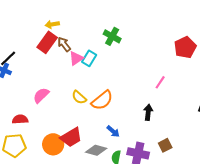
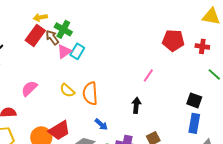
green cross: (112, 36) -> (63, 29), moved
red pentagon: (185, 47) -> (173, 40), turned 30
orange semicircle: (102, 100) -> (90, 93), turned 125

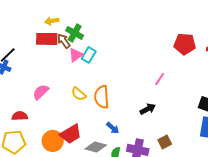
red rectangle: (35, 35) -> (47, 39), turned 55
black arrow: (136, 105) -> (148, 109), turned 56

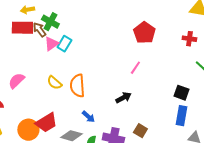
red pentagon: (185, 44) -> (144, 33), moved, turned 30
brown square: (165, 142) -> (140, 131), turned -32

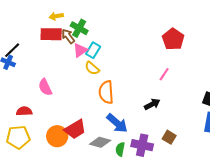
pink semicircle: (16, 81) -> (45, 87), turned -72
yellow semicircle: (54, 83) -> (92, 68), moved
blue arrow: (88, 117) -> (117, 123), size x1.6

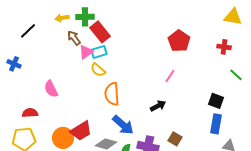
green cross: (79, 28) -> (85, 17), moved, turned -30
red rectangle: (51, 34) -> (100, 32), moved, turned 50
black line: (12, 50) -> (28, 31), moved
cyan rectangle: (93, 50) -> (99, 52), turned 42

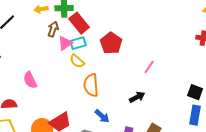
brown arrow: (74, 38) -> (53, 29), turned 56
red pentagon: (179, 41) -> (111, 43), moved
blue arrow: (123, 125) -> (102, 116), size x0.7

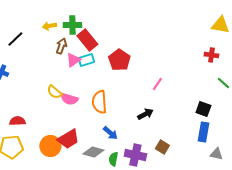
yellow semicircle: (77, 61) -> (54, 92), moved
pink semicircle: (30, 80) -> (69, 99), moved, turned -48

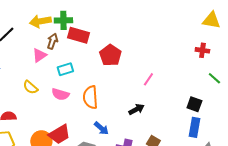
yellow arrow: (49, 26) -> (40, 21), size x1.5
red rectangle: (87, 40) -> (78, 35), turned -35
pink triangle: (73, 60) -> (39, 55), moved
cyan rectangle: (86, 60) -> (65, 69), moved
yellow semicircle: (54, 92) -> (30, 87), moved

